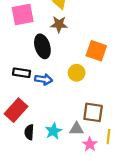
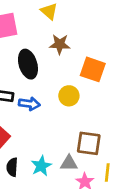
brown star: (59, 24) -> (60, 44), moved

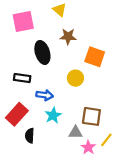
blue arrow: (29, 104) -> (45, 95), moved
cyan star: (41, 166) -> (53, 115), moved
yellow line: (107, 172) -> (106, 140), turned 32

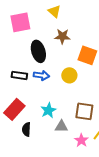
blue arrow: (45, 95) -> (41, 75), moved
gray triangle: (75, 132) -> (61, 126), moved

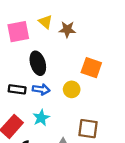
yellow triangle: (54, 11) -> (45, 22), moved
brown star: (62, 36) -> (67, 29), moved
cyan star: (48, 110) -> (41, 118), moved

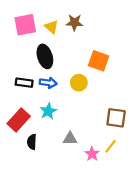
yellow triangle: (45, 22) -> (51, 27), moved
brown square: (88, 129) -> (116, 118), moved

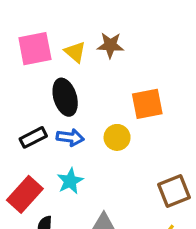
orange square: (99, 61) -> (147, 104), turned -30
black rectangle: (24, 83) -> (33, 137), turned -35
brown square: (116, 118) -> (174, 191), turned -30

